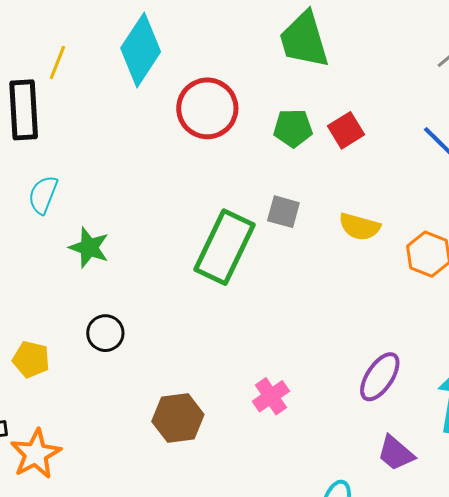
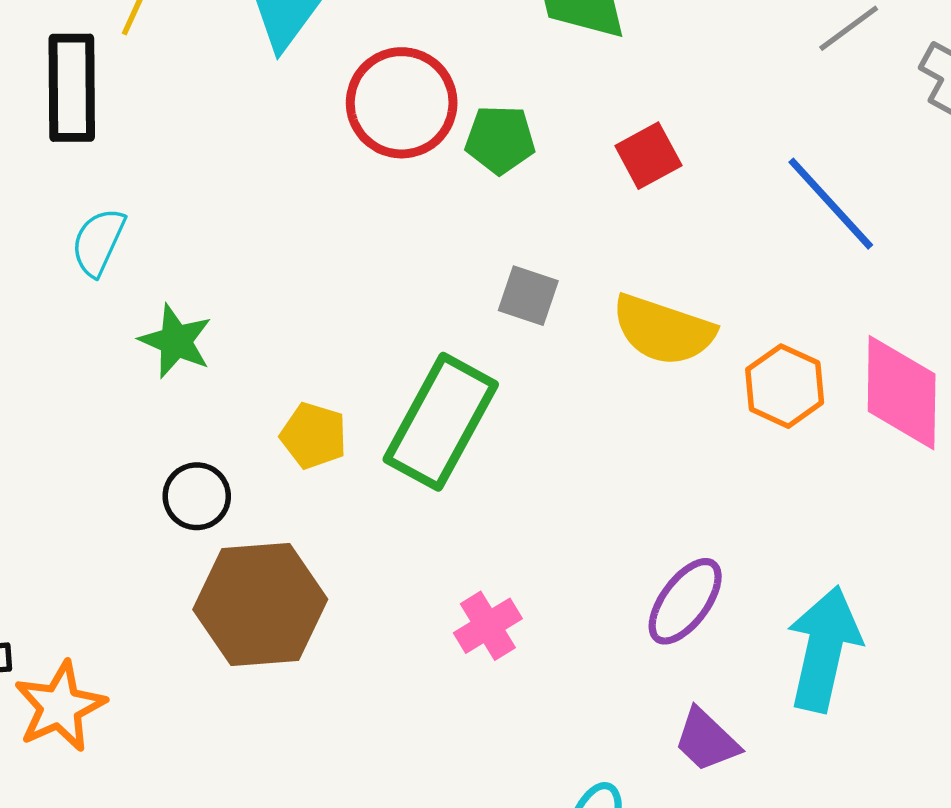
green pentagon: (293, 128) -> (500, 140), moved
yellow semicircle: (359, 227) -> (663, 330), size x1.4
green rectangle: (224, 247) -> (441, 422), moved
yellow pentagon: (31, 359) -> (314, 436), moved
brown hexagon: (178, 418) -> (260, 604), moved, size x1.4

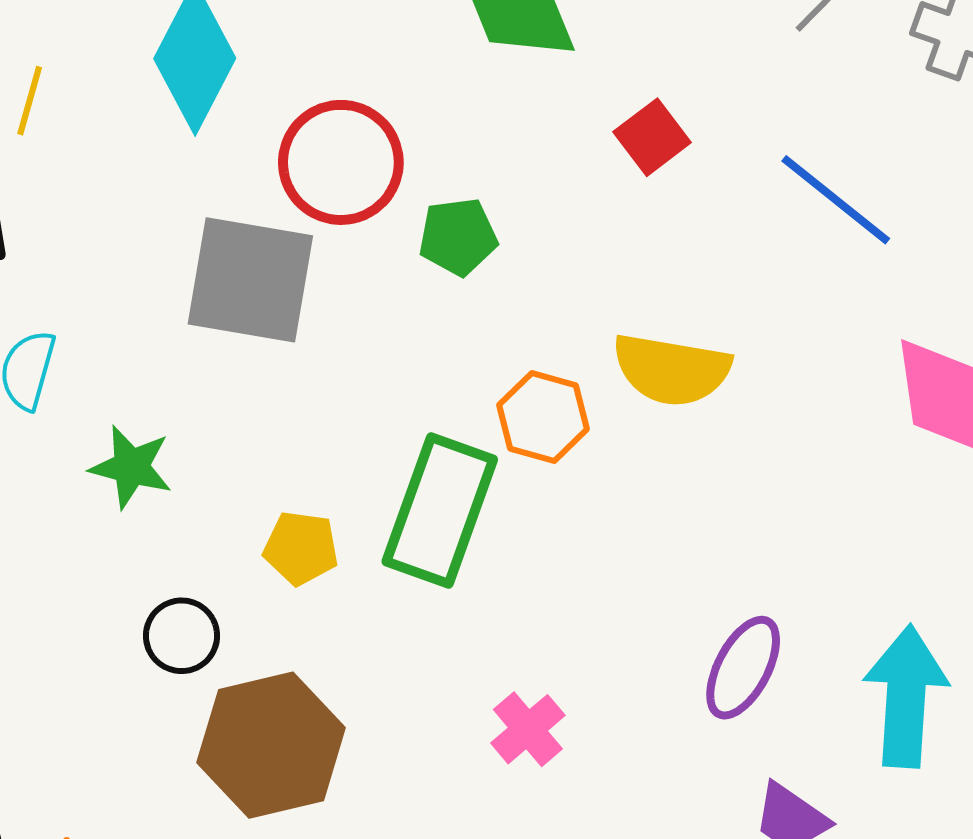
green pentagon: (500, 140) -> (458, 237), moved
red square: (648, 156) -> (652, 137), moved
gray square: (528, 296) -> (250, 280), moved, size x2.0
orange hexagon: (785, 386) -> (543, 417), moved

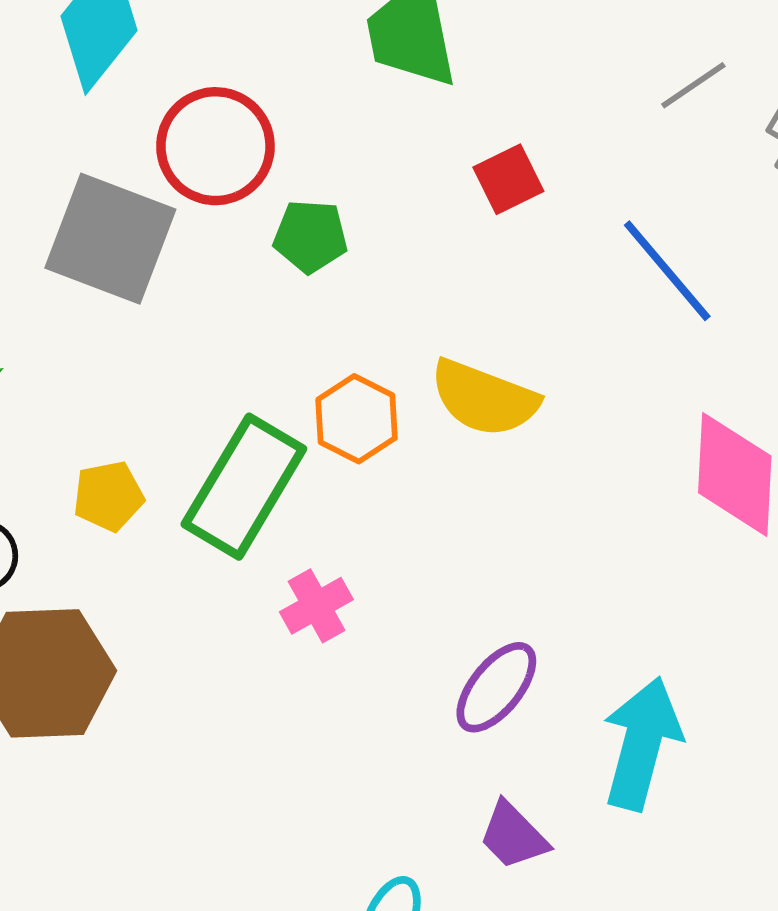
yellow pentagon: (301, 548) -> (108, 496), turned -30
pink cross: (528, 729) -> (316, 606), moved

